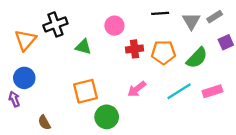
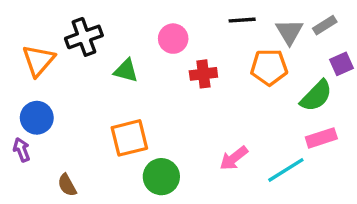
orange pentagon: (163, 52) -> (269, 67), moved
green semicircle: (197, 58) -> (316, 96), moved
pink arrow: (137, 89) -> (234, 158), moved
cyan line: (179, 91) -> (286, 170), moved

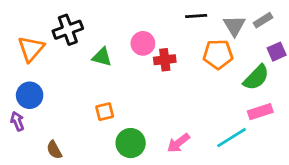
pink circle: (173, 39) -> (143, 43), moved
orange square: (129, 138) -> (105, 112), size x0.6
pink arrow: (234, 158) -> (178, 143), moved

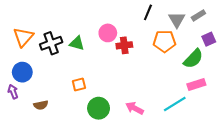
black line: (196, 16) -> (148, 12), turned -63
black cross: (68, 30) -> (51, 43), moved
pink arrow: (178, 143) -> (135, 108), turned 66
brown semicircle: (54, 150) -> (41, 105), moved, turned -72

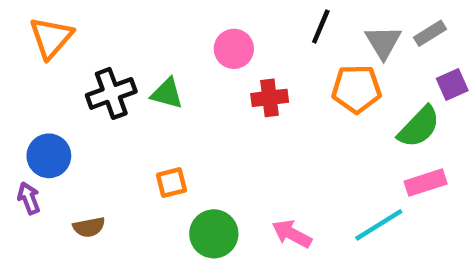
pink circle: (108, 33) -> (234, 49), moved
orange triangle: (23, 37) -> (51, 38), moved

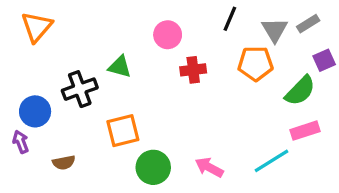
black cross: (111, 93) -> (80, 89), moved
orange square: (171, 183) -> (123, 131), size x1.5

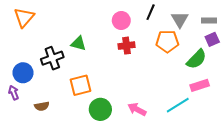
gray rectangle: (308, 24) -> (209, 20), moved, turned 32
pink circle: (168, 35) -> (121, 20), moved

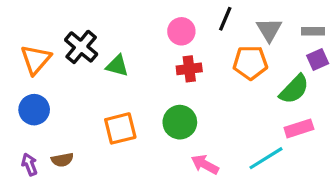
orange triangle: (24, 17) -> (36, 60), moved
black cross: (52, 58) -> (81, 47), moved, turned -30
purple arrow: (14, 93) -> (29, 164), moved
green circle: (100, 109) -> (180, 122), moved

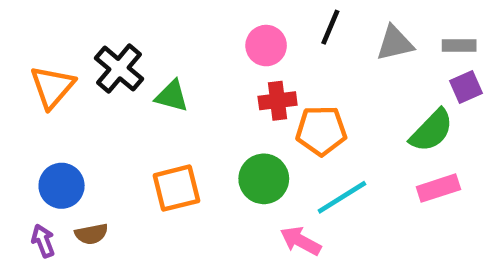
gray triangle: (269, 30) -> (395, 43), turned 48
orange pentagon: (250, 63) -> (321, 131), moved
blue circle: (34, 110) -> (62, 186), moved
cyan line: (266, 158) -> (342, 197), moved

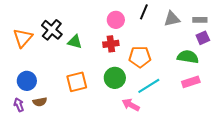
red cross: (278, 101) -> (111, 44), moved
green semicircle: (432, 131) -> (188, 57), turned -125

